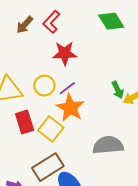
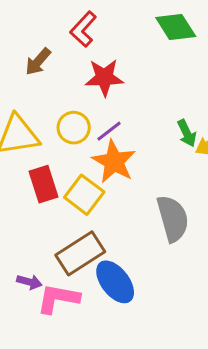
brown arrow: (25, 25) -> (38, 62), moved
gray semicircle: (108, 145) -> (173, 219), turned 80

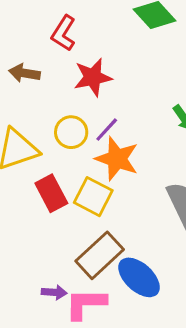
brown arrow: (38, 62) -> (24, 73), turned 68

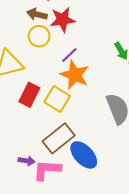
brown arrow: (24, 73) -> (37, 14), moved
yellow circle: (71, 132) -> (39, 36), moved
red rectangle: (51, 193) -> (29, 95), turned 50

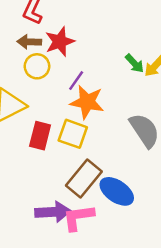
purple arrow: (27, 161) -> (53, 212), size x1.8

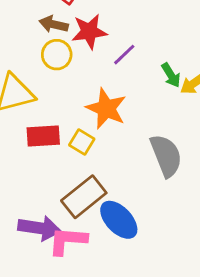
purple line: (76, 81) -> (124, 55), moved
yellow square: (73, 134) -> (82, 142), size x0.7
red rectangle: (40, 136) -> (43, 136), turned 60

